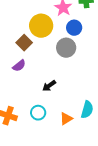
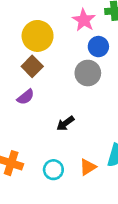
yellow circle: (41, 26) -> (38, 36), moved
cyan circle: (38, 113) -> (53, 170), moved

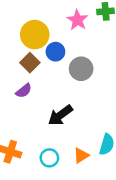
blue circle: (98, 47) -> (55, 52), moved
black arrow: (65, 123) -> (60, 115), size x1.5

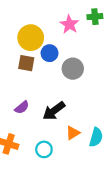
brown square: (30, 63) -> (26, 63), turned -35
purple semicircle: (24, 91) -> (22, 107), moved
orange triangle: (81, 155) -> (73, 133), moved

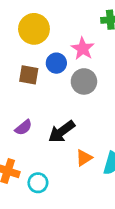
pink star: (69, 24) -> (83, 49), moved
yellow circle: (31, 38) -> (34, 29), moved
cyan circle: (44, 149) -> (38, 183), moved

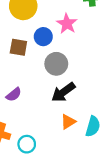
gray circle: (84, 81) -> (56, 64), moved
black arrow: (62, 131) -> (63, 92), moved

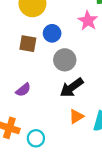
pink star: (67, 24) -> (88, 21), moved

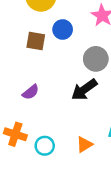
gray circle: (65, 60) -> (96, 59), moved
orange triangle: (76, 116) -> (84, 144), moved

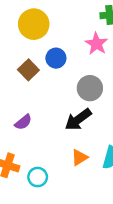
brown square: (36, 41) -> (28, 70), turned 36
orange triangle: (84, 144) -> (79, 157), moved

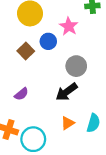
pink star: (96, 44) -> (69, 26), moved
cyan circle: (38, 177) -> (33, 139), size x1.5

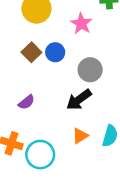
blue circle: (48, 41) -> (55, 52), moved

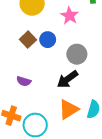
purple semicircle: (26, 102) -> (24, 81), turned 56
orange triangle: (80, 136) -> (69, 109), size x1.5

